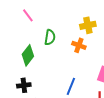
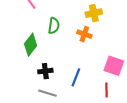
black cross: (24, 85) -> (45, 71), moved

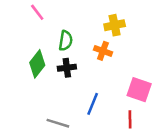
black cross: (45, 71) -> (67, 68), moved

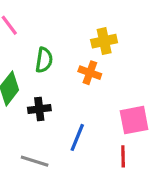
black cross: (67, 68) -> (39, 109), moved
pink square: (139, 90) -> (134, 120), turned -30

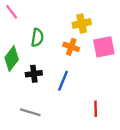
pink square: (134, 120) -> (104, 47), moved
blue line: (77, 137) -> (63, 81), moved

